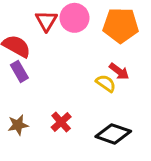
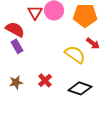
red arrow: (119, 71) -> (93, 43), moved
yellow semicircle: (106, 83) -> (75, 54), size x1.5

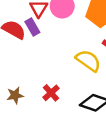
purple rectangle: (17, 46) -> (32, 27), moved

